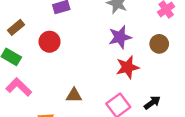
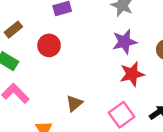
brown triangle: (74, 95) -> (74, 103), turned -42

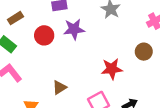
purple star: (125, 42) -> (74, 29), moved

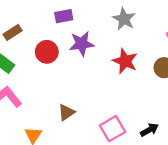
red star: (112, 69) -> (125, 61), moved, turned 30

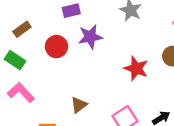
red star: (125, 61) -> (136, 68), moved

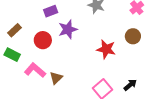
pink L-shape: (21, 92) -> (35, 70), moved
brown triangle: (79, 105) -> (56, 78), moved

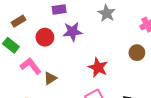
red star: (106, 49) -> (98, 67), moved

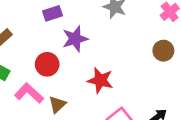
red circle: (45, 37) -> (47, 64), moved
red star: (98, 67) -> (100, 80), moved

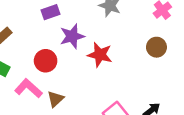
red star: (100, 80) -> (100, 55), moved

